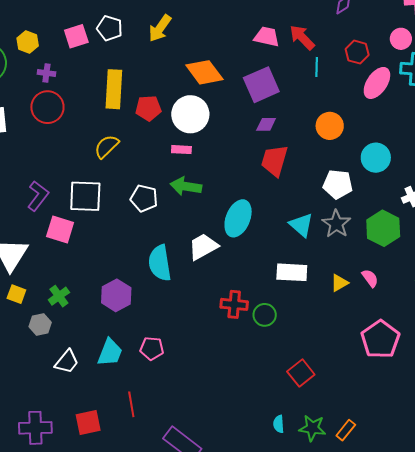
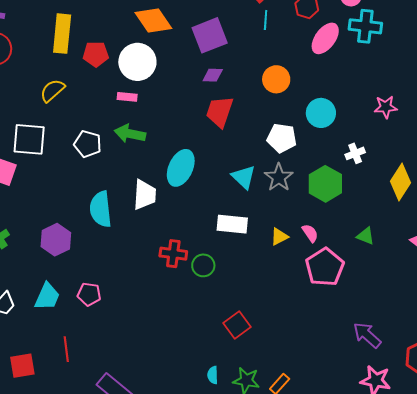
white trapezoid: (203, 247) -> (145, 195), turned 120
pink pentagon: (380, 339) -> (325, 267), moved

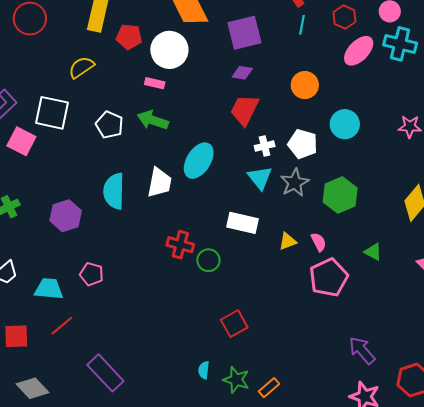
white cross: (355, 153) -> (265, 146), moved
cyan trapezoid: (47, 296) -> (49, 289), moved, turned -116
red line: (66, 349) -> (62, 326), turned 50

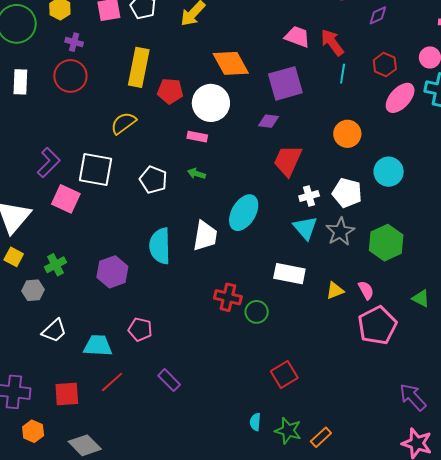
purple diamond: (242, 73) -> (269, 121), moved
green arrow: (153, 120) -> (196, 174), size x0.6
purple rectangle: (105, 373) -> (169, 380), moved, size x0.6

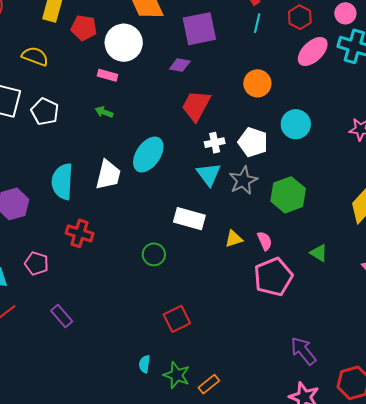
yellow semicircle: (124, 123) -> (35, 56), turned 52
white pentagon: (153, 180) -> (45, 112), moved
red cross: (228, 297) -> (80, 233), moved

